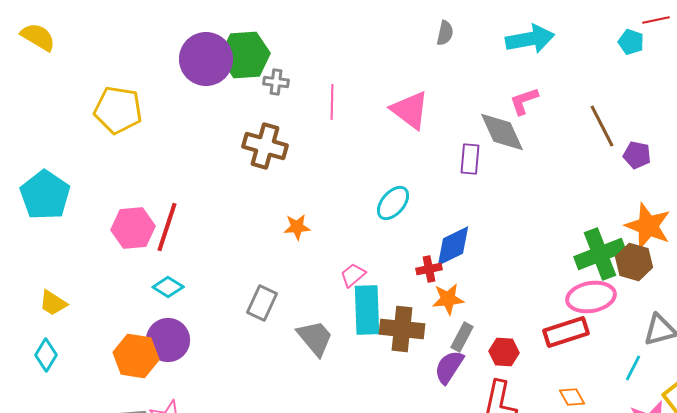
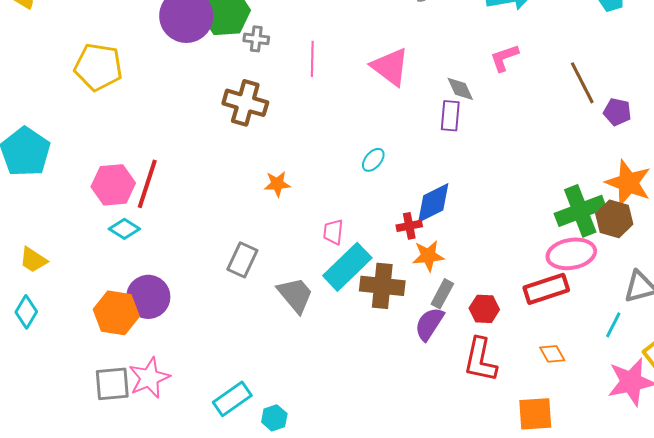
gray diamond: (502, 132) -> (460, 89), moved, size x0.6
cyan ellipse: (393, 203) -> (373, 160), size x0.7
pink trapezoid: (353, 275) -> (333, 232), turned -44
cyan diamond: (168, 287) -> (124, 229), moved
cyan rectangle: (367, 310) -> (347, 267), turned 48

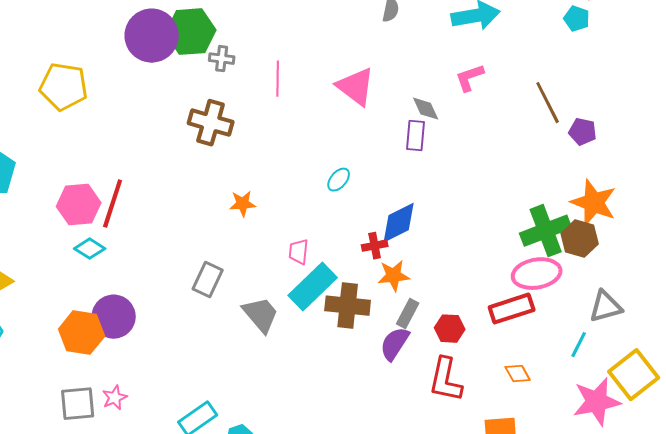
pink star: (149, 378) -> (115, 398), size x0.6

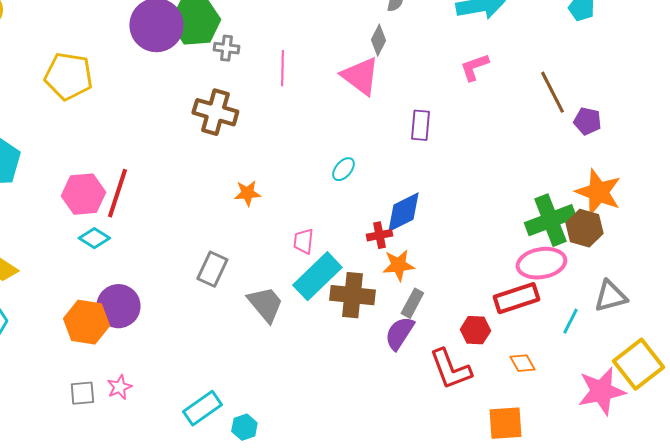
gray diamond: (426, 109) -> (378, 40), moved, turned 52
red hexagon: (450, 329) -> (475, 330), moved
cyan line: (579, 345) -> (570, 321), moved
red L-shape: (446, 380) -> (450, 369), turned -33
gray square: (78, 404) -> (82, 393), size x0.7

